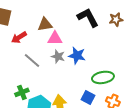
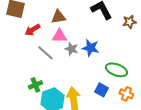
brown star: (116, 19) -> (129, 22), moved
pink triangle: (55, 38) -> (59, 36), moved
green ellipse: (103, 77) -> (116, 70), turned 30

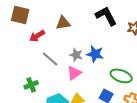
pink triangle: (59, 36) -> (74, 73), moved, turned -35
green cross: (35, 85) -> (31, 85), moved

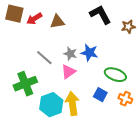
red arrow: (37, 36) -> (34, 19), moved
green cross: (31, 85) -> (25, 84), size x1.6

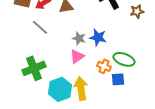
gray line: (44, 58) -> (40, 27), moved
blue square: (100, 95) -> (118, 79), moved, turned -32
orange cross: (125, 99) -> (104, 66), moved

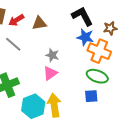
blue star: (98, 37) -> (85, 37), moved
orange cross: (104, 66) -> (99, 51), moved, size x1.6

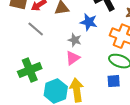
blue star: (85, 37) -> (89, 22), moved

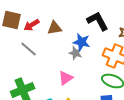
gray star: (75, 40) -> (76, 53), moved

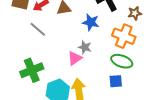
gray star: (76, 53) -> (85, 47), moved

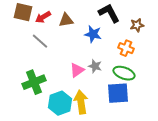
orange cross: (124, 36) -> (126, 48), size x0.7
gray star: (85, 47) -> (95, 66), moved
blue square: (116, 81) -> (118, 93), size x1.6

